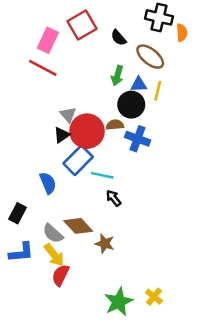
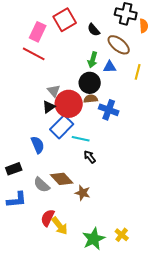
yellow line: (158, 91) -> (138, 72), moved
black circle: (131, 105) -> (90, 83), moved
black rectangle: (18, 213) -> (14, 169), turned 42
yellow arrow: (54, 255) -> (60, 226), moved

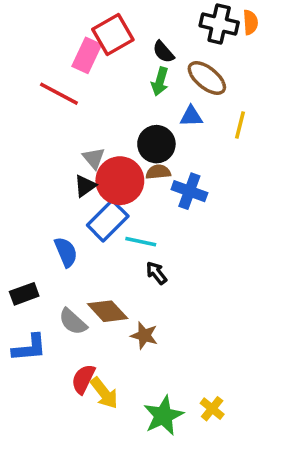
orange semicircle: (144, 26) -> (250, 22), moved
pink rectangle: (38, 32) -> (87, 55), moved
green arrow: (93, 60) -> (160, 81), moved

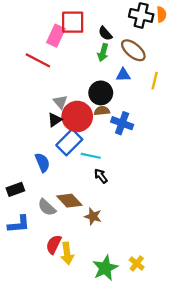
red square: (113, 34) -> (73, 22), turned 30
yellow arrow: (104, 393) -> (67, 253), turned 30

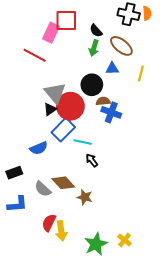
gray triangle: (60, 102) -> (55, 93), size x1.6
brown semicircle: (102, 111) -> (103, 101), moved
blue semicircle: (42, 163) -> (39, 148), turned 90

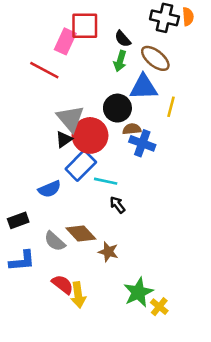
blue triangle: (112, 68) -> (144, 87), size x1.6
yellow line: (141, 74) -> (171, 107), moved
red semicircle: (49, 223) -> (63, 284), turned 102
green star: (96, 244) -> (138, 292), moved

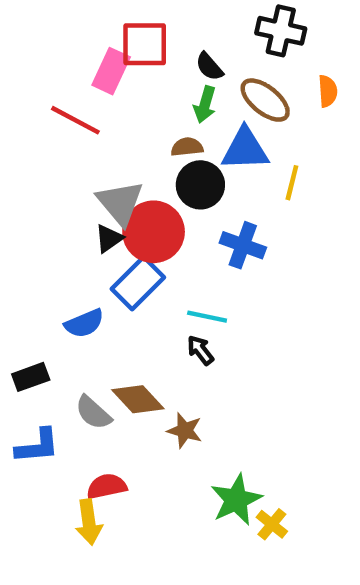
orange semicircle: (188, 17) -> (328, 91), moved
brown semicircle: (132, 129) -> (187, 147), moved
cyan line: (106, 181) -> (207, 317), moved
red semicircle: (63, 284) -> (107, 486), turned -50
yellow arrow: (78, 295) -> (89, 522), moved

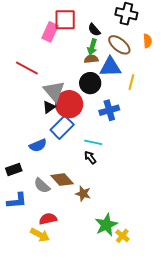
red line: (75, 120) -> (27, 68), moved
brown semicircle: (187, 147) -> (91, 59), moved
blue cross: (243, 245) -> (109, 110), turned -36
yellow arrow: (89, 522) -> (40, 235), turned -54

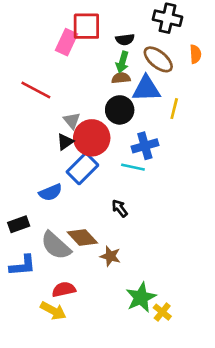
black semicircle: (94, 30) -> (125, 39), turned -56
gray triangle: (54, 91) -> (72, 121), size x0.6
cyan line: (93, 142) -> (133, 167), moved
gray semicircle: (42, 186) -> (56, 246), size x1.4

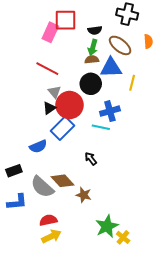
red line: (36, 90) -> (47, 69), moved
yellow arrow: (53, 311) -> (51, 236), moved, turned -54

